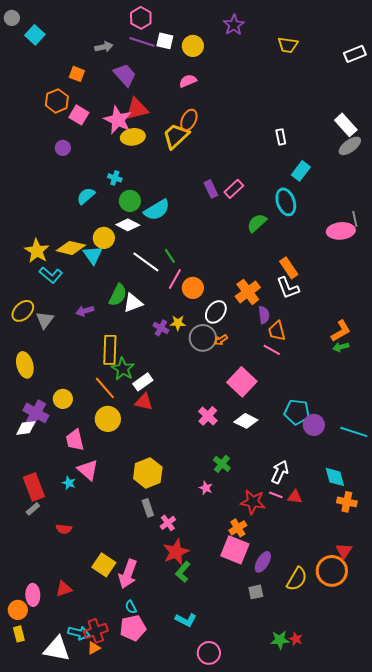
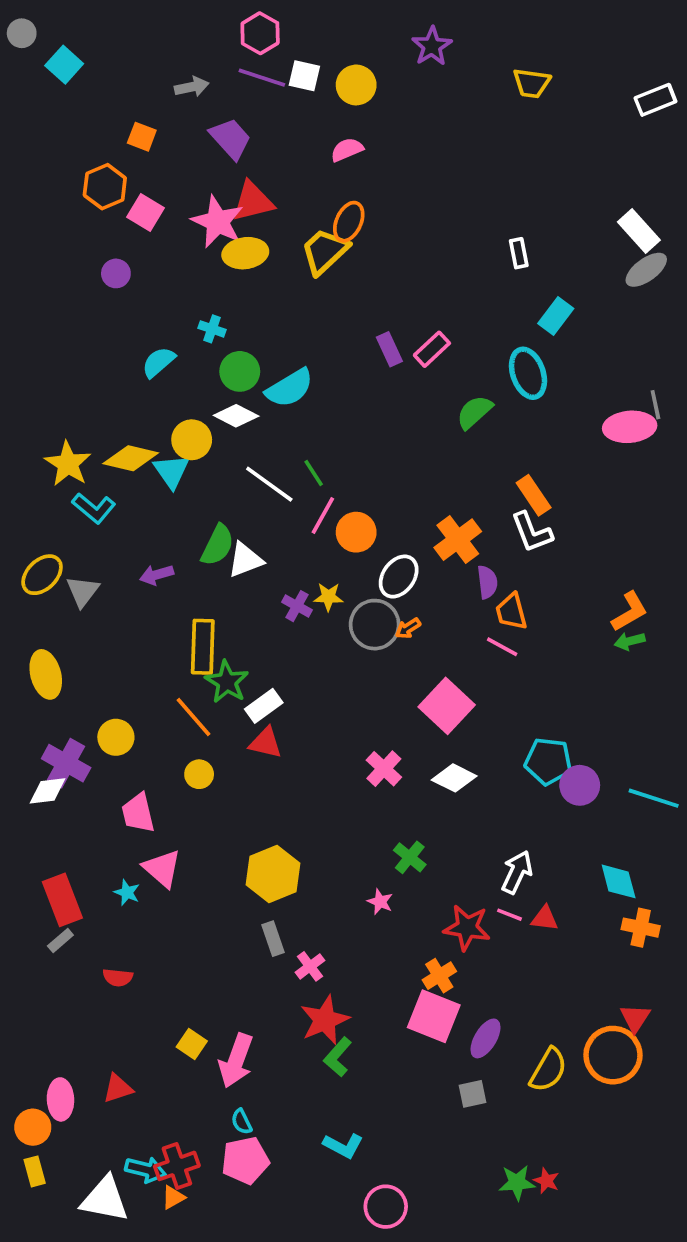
yellow circle: (108, 419) -> (199, 774), size x0.6
yellow square: (104, 565) -> (192, 1044), size x0.7

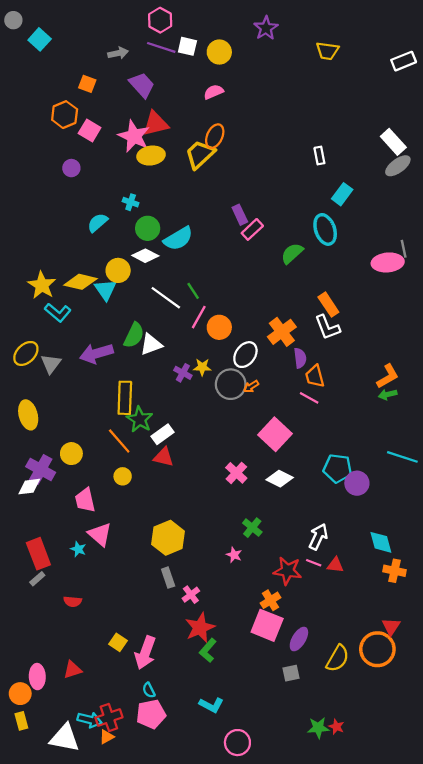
pink rectangle: (432, 349) -> (252, 229), moved
purple arrow: (157, 575) -> (96, 353), size x1.6
cyan line: (654, 798) -> (402, 457), moved

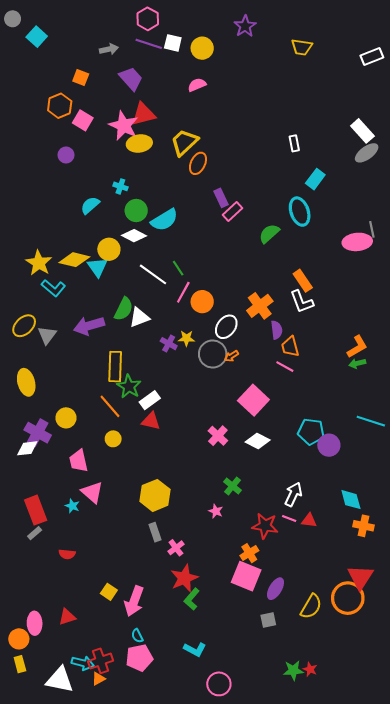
orange ellipse: (215, 136) -> (198, 163), moved
red triangle: (391, 626) -> (360, 577), size x1.5

